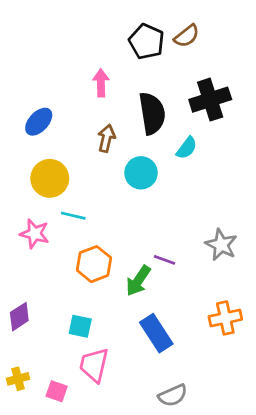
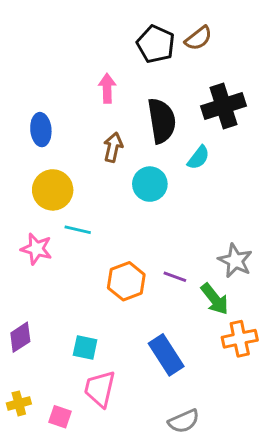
blue ellipse: (39, 122) -> (41, 130), turned -48
orange hexagon: (94, 264) -> (126, 281), moved
green arrow: (138, 281) -> (215, 299), moved, turned -72

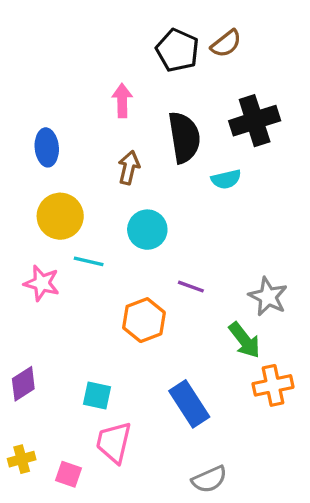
cyan semicircle: (198, 158) -> (226, 179), turned 40
cyan circle: (150, 184) -> (147, 230), moved
purple line: (175, 277) -> (191, 287), moved

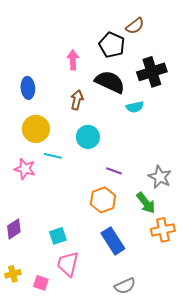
black pentagon: (177, 50) -> (112, 45), moved
black semicircle: (184, 137) -> (110, 82), turned -56
orange hexagon: (144, 320) -> (103, 200), moved
cyan square: (97, 395) -> (58, 236), turned -30

